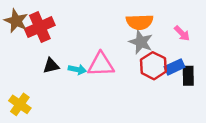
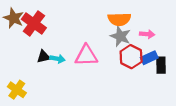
red cross: (40, 27) -> (34, 23), turned -30
pink arrow: (182, 33) -> (147, 34), moved, turned -40
cyan arrow: (77, 69) -> (57, 59), moved

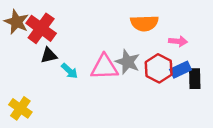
gray star: (120, 36) -> (128, 62), moved
black triangle: (44, 57) -> (49, 55), moved
cyan arrow: (57, 59) -> (69, 71), turned 32

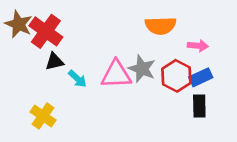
black rectangle: (195, 79) -> (199, 106), moved
yellow cross: (20, 108) -> (43, 116), moved

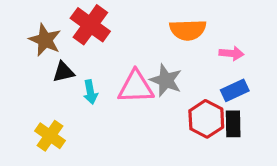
brown star: (19, 24) -> (45, 40), moved
red cross: (46, 31) -> (90, 25), moved
red hexagon: (176, 76) -> (206, 119), moved
cyan arrow: (77, 79) -> (90, 92), turned 36

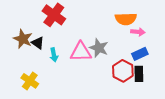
orange semicircle: (188, 30) -> (126, 19), moved
brown star: (45, 40) -> (23, 39), moved
black triangle: (63, 72) -> (38, 43), turned 48

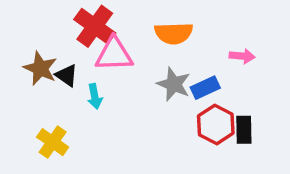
orange semicircle: (126, 19) -> (174, 33), moved
pink triangle: (81, 52) -> (114, 54), moved
blue rectangle: (140, 54) -> (205, 88), moved

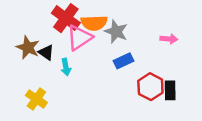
orange semicircle: (174, 33) -> (94, 23), moved
pink triangle: (114, 54) -> (79, 38), turned -32
gray star: (174, 84) -> (116, 32), moved
blue rectangle: (205, 88) -> (123, 61), moved

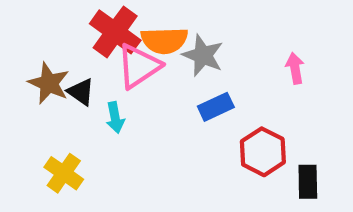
pink arrow: (169, 39) -> (295, 68), turned -105
black rectangle: (170, 90) -> (308, 182), moved

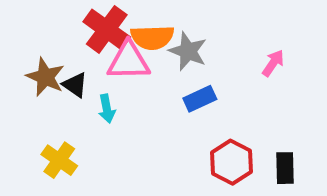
pink triangle: (139, 66) -> (129, 61), turned 33
pink arrow: (295, 68) -> (273, 63), turned 44
red hexagon: (263, 152) -> (232, 162), moved

